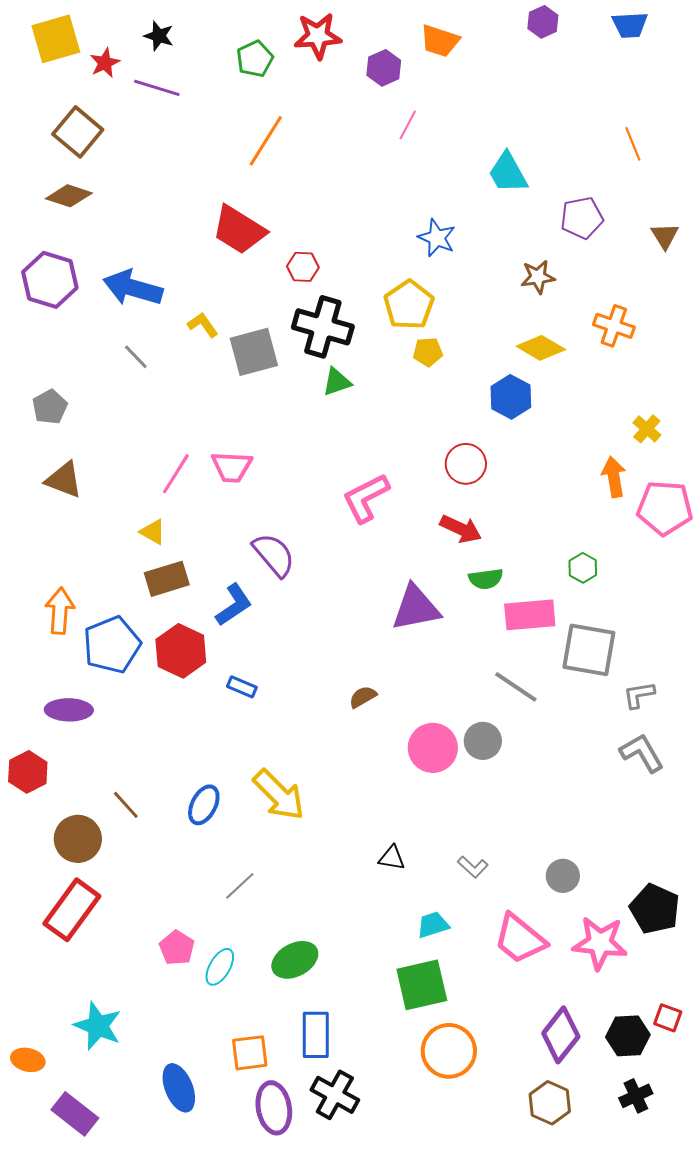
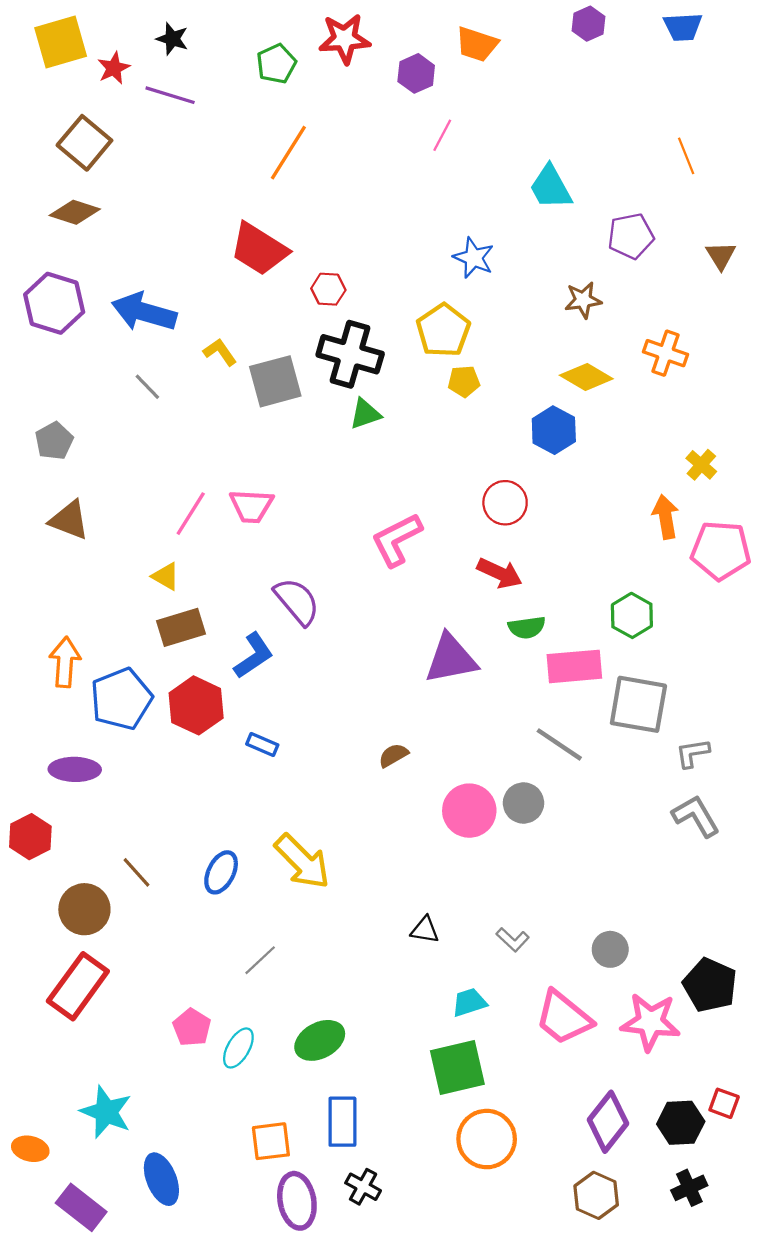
green hexagon: (583, 568) -> (632, 615), size x1.4
blue ellipse: (179, 1088) -> (161, 1179), moved
black cross: (335, 1095) -> (363, 1187), size x0.7

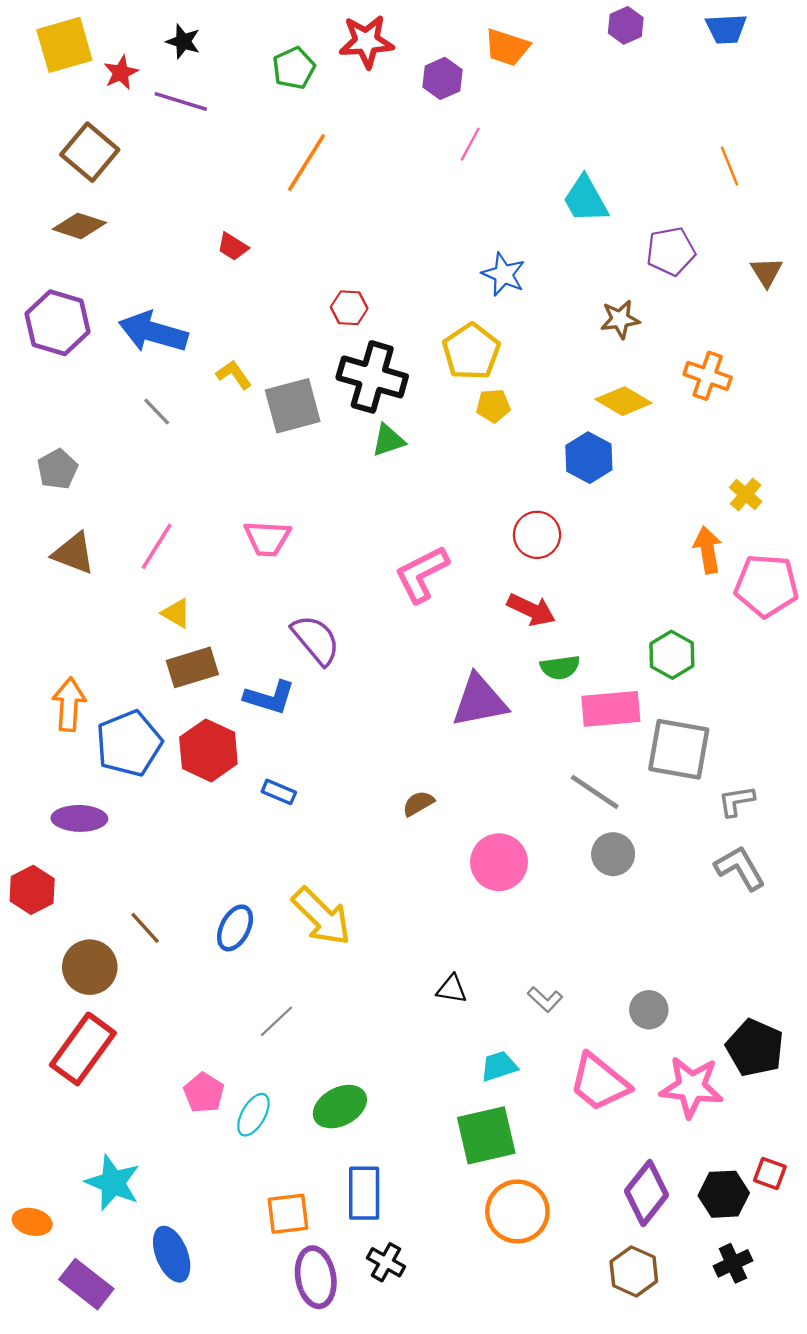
red trapezoid: (259, 249) -> (233, 247), moved, size x0.5
pink line: (191, 514) -> (157, 546), moved
blue L-shape: (254, 656) -> (270, 697), turned 51
gray circle: (523, 803) -> (613, 854), moved

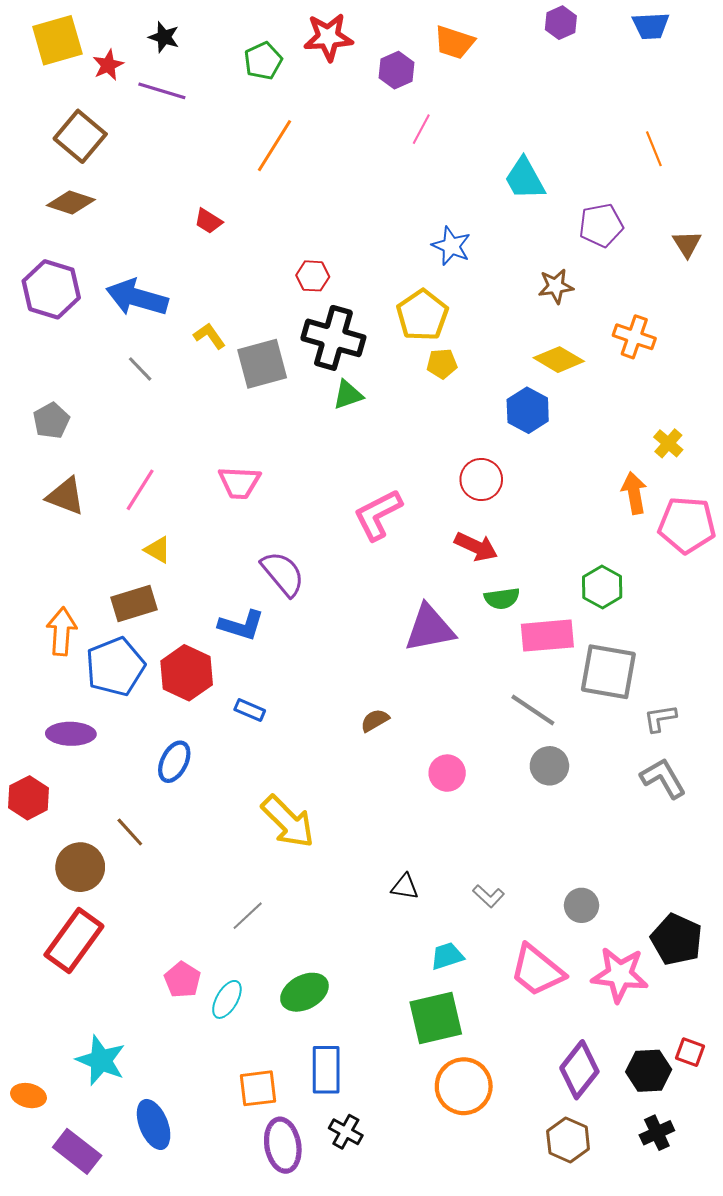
brown rectangle: (192, 667) -> (134, 604), moved
pink circle: (499, 862) -> (447, 773), size x0.7
blue ellipse: (235, 928) -> (174, 762), moved

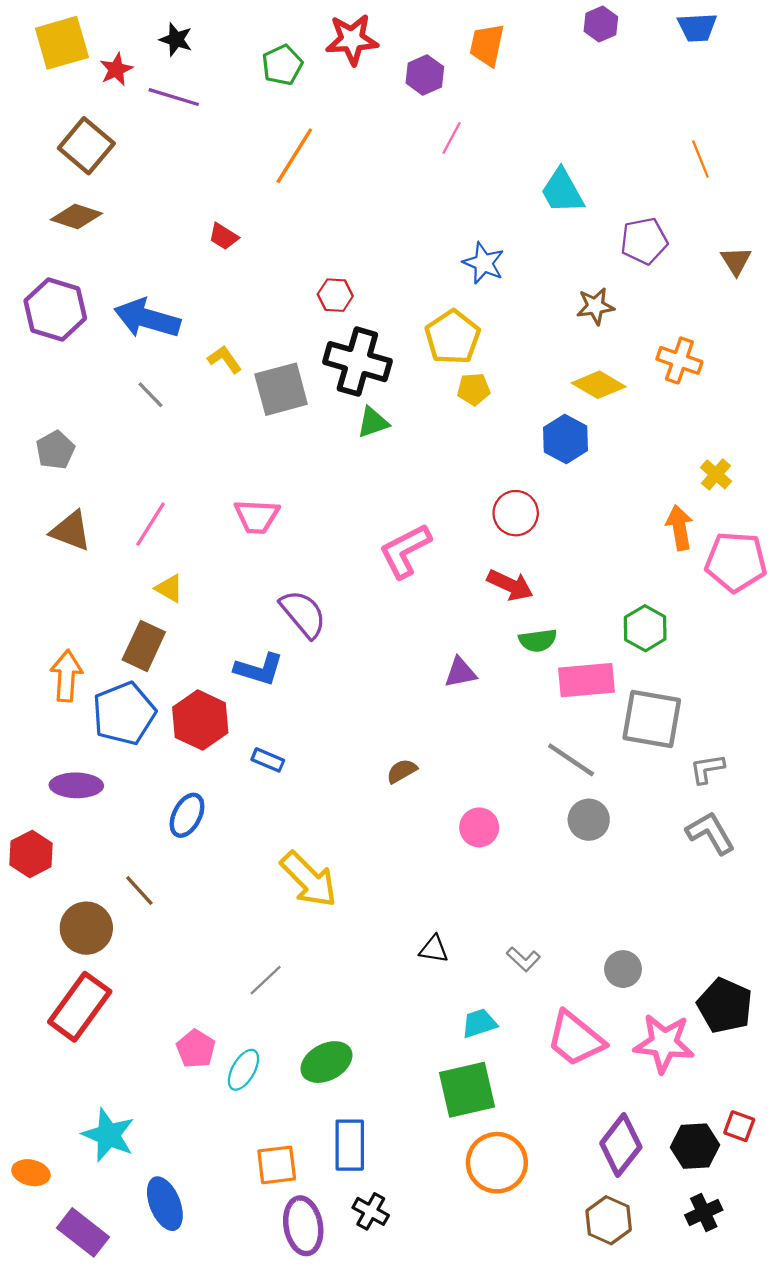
orange trapezoid: (454, 42) -> (487, 45), turned 84
brown rectangle: (134, 604) -> (144, 646), turned -48
purple triangle: (430, 628) -> (460, 672), size x0.6

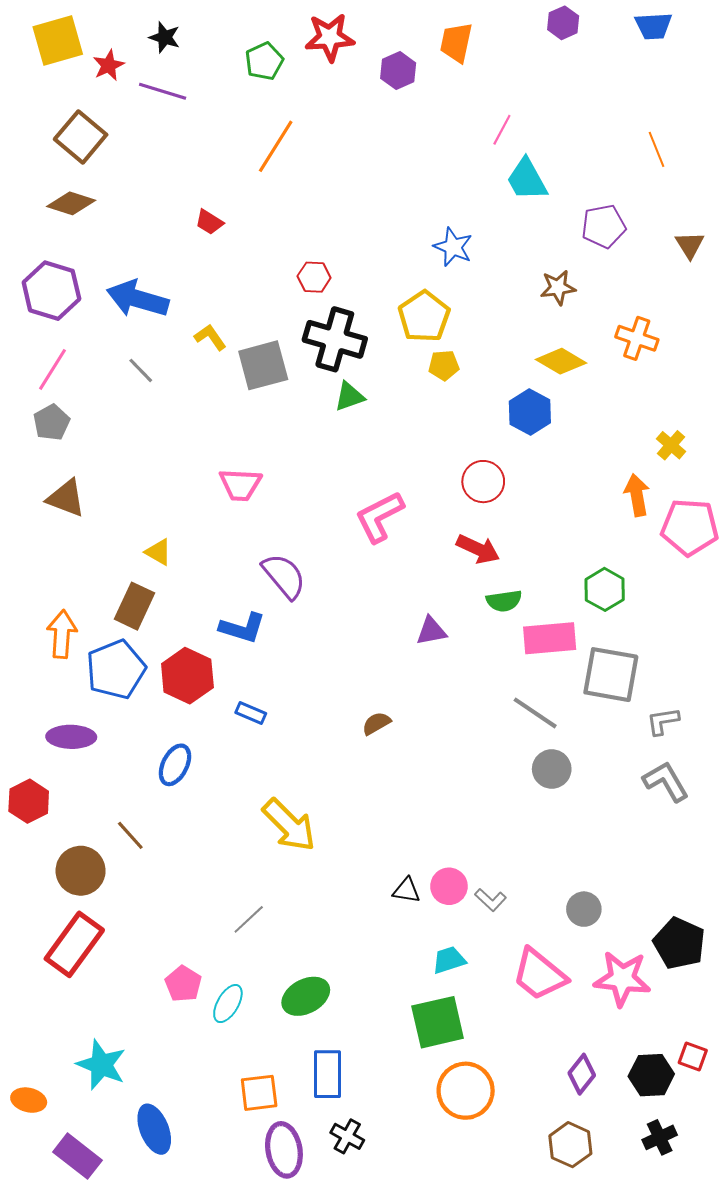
pink line: (451, 138) -> (502, 130), moved
pink line: (150, 524) -> (53, 369), moved
pink circle: (479, 827) -> (449, 886), moved
purple diamond: (621, 1145) -> (582, 1074), size x0.7

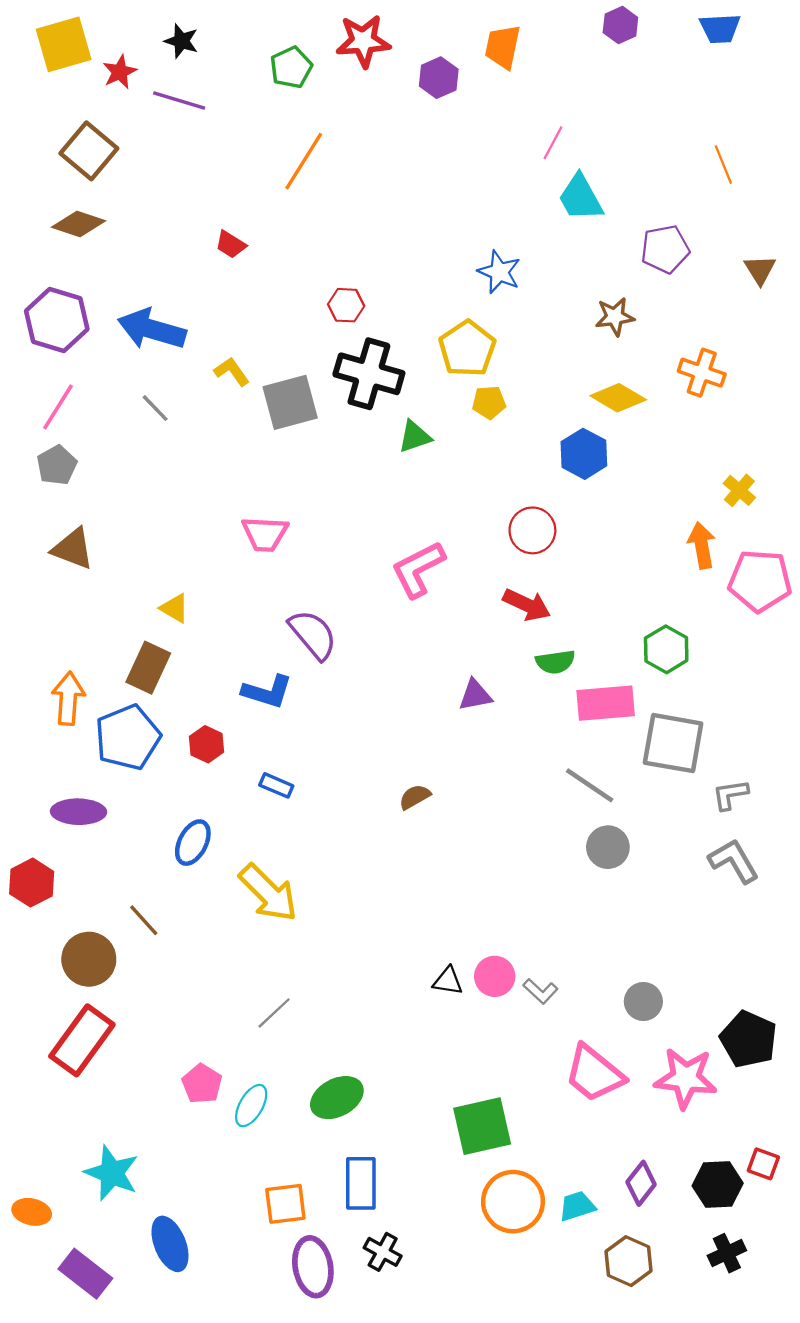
green triangle: (349, 396) -> (415, 437), moved
red hexagon: (187, 676) -> (207, 744), size x0.6
yellow arrow: (289, 825) -> (268, 893), moved
cyan trapezoid: (449, 960) -> (577, 1206), moved

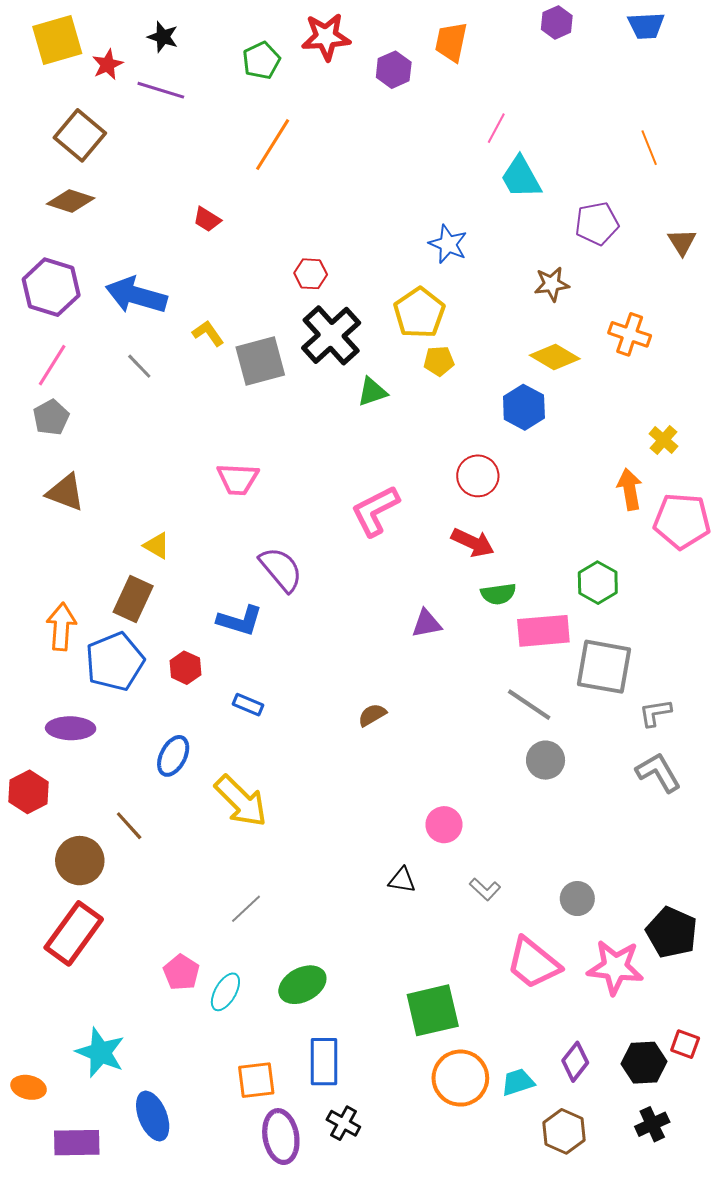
black cross: (369, 374) -> (331, 335), turned 32
pink circle: (495, 976) -> (444, 825), moved
purple rectangle: (85, 1274) -> (77, 1143), turned -39

